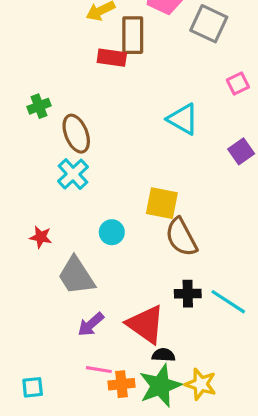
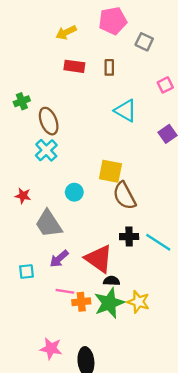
gray square: (209, 24) -> (144, 42), size x0.7
brown rectangle: (133, 35) -> (109, 67), moved, size x0.6
cyan square: (33, 387) -> (26, 271), moved

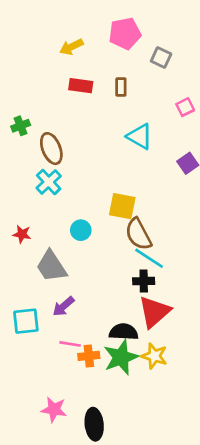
cyan line: (158, 242) -> (149, 258), moved
red triangle: (99, 259) -> (154, 312), moved, turned 44
cyan square: (26, 271) -> (26, 321), size x1.5
black semicircle: (112, 281) -> (124, 332), size x1.5

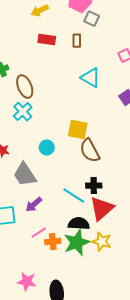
gray square: (161, 58) -> (92, 19), moved
cyan line: (149, 258) -> (74, 196), moved
pink line: (70, 344) -> (39, 233), turned -42

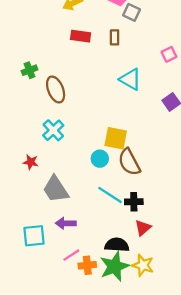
cyan cross: (23, 112) -> (53, 130), moved
cyan circle: (47, 148) -> (100, 159), moved
cyan line: (74, 196) -> (110, 195), moved
purple arrow: (34, 205) -> (66, 223), turned 42
red triangle: (102, 209) -> (143, 228), size x0.6

